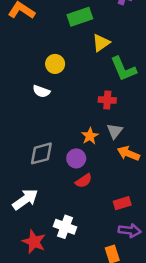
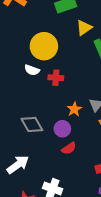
yellow circle: (55, 64) -> (44, 46), size x1.6
red cross: (107, 100) -> (56, 78), moved
gray diamond: (41, 153) -> (32, 124), turned 75

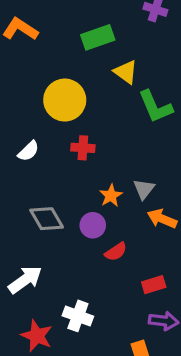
yellow triangle: (84, 28) -> (126, 72), turned -49
white semicircle: (32, 70) -> (28, 151), moved, turned -64
red semicircle: (69, 148) -> (116, 252), moved

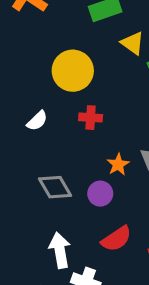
red semicircle: (116, 252) -> (116, 239), moved, size x1.4
white arrow: (25, 280) -> (60, 250), moved, turned -64

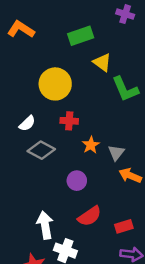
orange star: (118, 164) -> (91, 145), moved
gray diamond: (55, 187) -> (41, 150), moved, turned -32

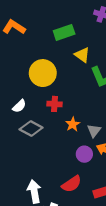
purple circle: (77, 181) -> (84, 154), moved

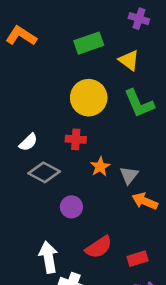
yellow triangle: (82, 55) -> (129, 60), moved
yellow circle: (43, 73) -> (89, 98), moved
purple circle: (84, 154) -> (71, 207), moved

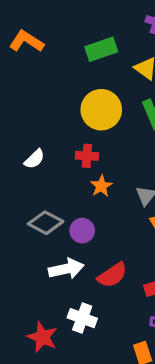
orange star: (100, 167) -> (101, 186), moved
gray diamond: (44, 172) -> (46, 223), moved
white arrow: (48, 257) -> (66, 269), moved, turned 88

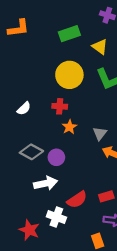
orange L-shape: (26, 41) -> (18, 28), turned 140
red semicircle: (112, 275) -> (77, 200), moved

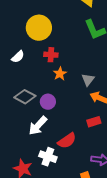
yellow circle: (69, 75) -> (39, 28), moved
white arrow: (46, 183) -> (38, 126), turned 145
red rectangle: (106, 196) -> (94, 122), moved

